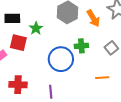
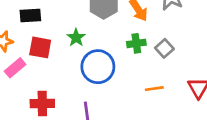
green star: (36, 28) -> (76, 38), moved
green cross: (81, 46) -> (136, 43), moved

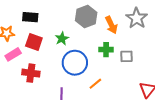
gray square: (164, 48) -> (126, 56), turned 32
orange line: (154, 89) -> (95, 84), moved, turned -40
red cross: (42, 104) -> (31, 73), moved

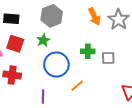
gray hexagon: (86, 16) -> (52, 16), moved
orange arrow: (111, 25) -> (94, 16), moved

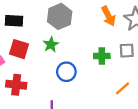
gray square: (108, 58) -> (127, 51), moved
blue circle: (56, 65) -> (66, 72), size x0.7
orange line: (77, 86) -> (123, 88), moved

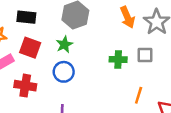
blue circle: (66, 72) -> (64, 72), moved
orange line: (123, 88) -> (139, 95), turned -35

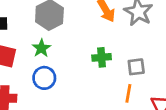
gray square: (145, 55) -> (136, 67), moved

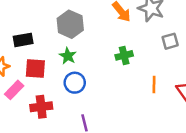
gray square: (136, 67) -> (170, 41), moved

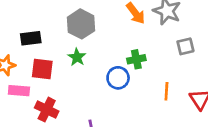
blue circle: (75, 83) -> (118, 78), moved
pink rectangle: (14, 90) -> (19, 91), turned 48
red cross: (41, 107) -> (47, 110), turned 30

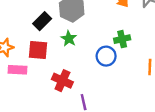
black rectangle: (31, 38) -> (42, 21), moved, turned -36
red cross: (47, 110) -> (62, 81), moved

